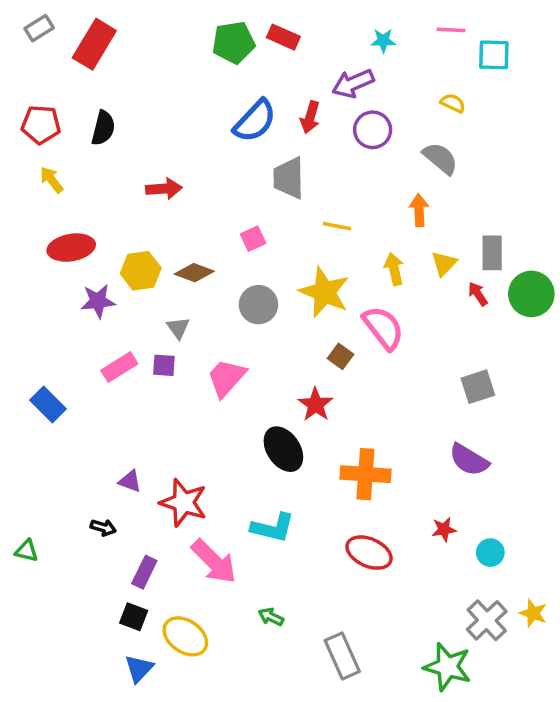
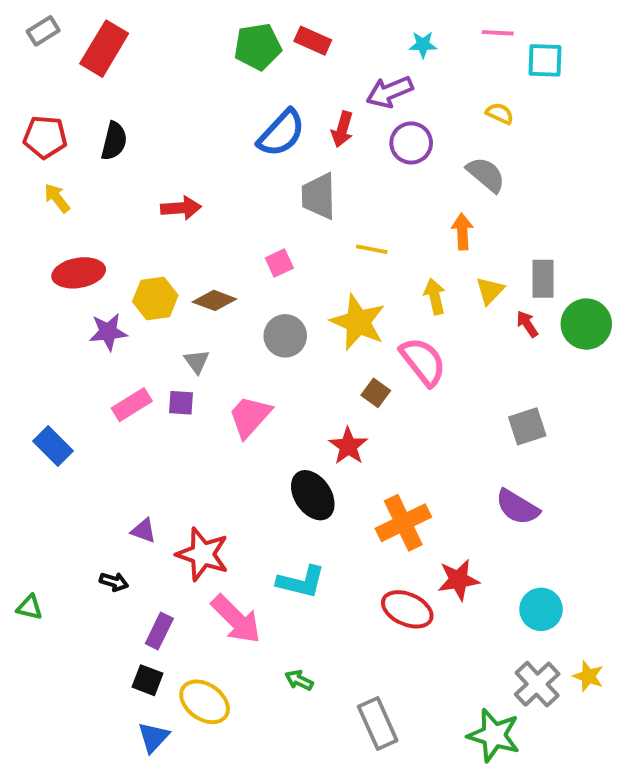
orange cross: (365, 474) -> (403, 523), turned -30
red star: (444, 529) -> (458, 580), moved, size x1.5
cyan circle: (490, 553) -> (541, 609), size x1.4

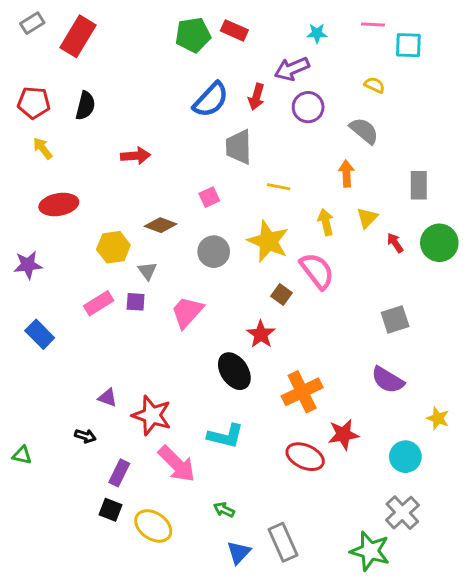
gray rectangle: (543, 279) -> (419, 185), moved
yellow hexagon: (155, 298) -> (113, 247), moved
purple star: (108, 332) -> (28, 265), moved
yellow star: (588, 676) -> (438, 418), moved
blue triangle: (153, 737) -> (239, 553), moved

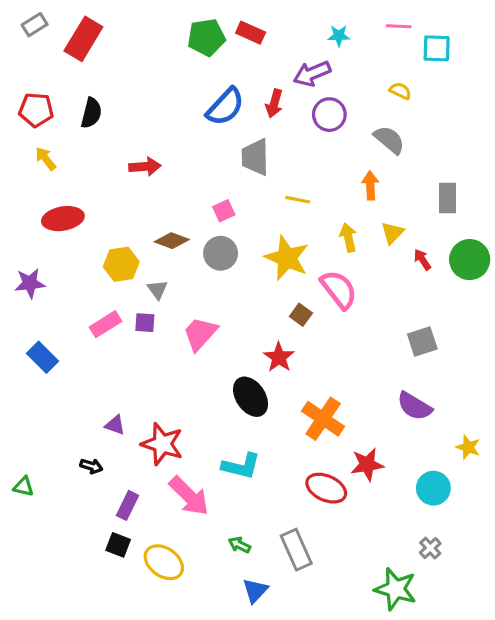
gray circle: (214, 252) -> (221, 253), moved
orange cross: (302, 392) -> (323, 419), turned -30
gray cross: (402, 513) -> (430, 548), size x0.6
gray rectangle: (283, 542) -> (296, 550), moved

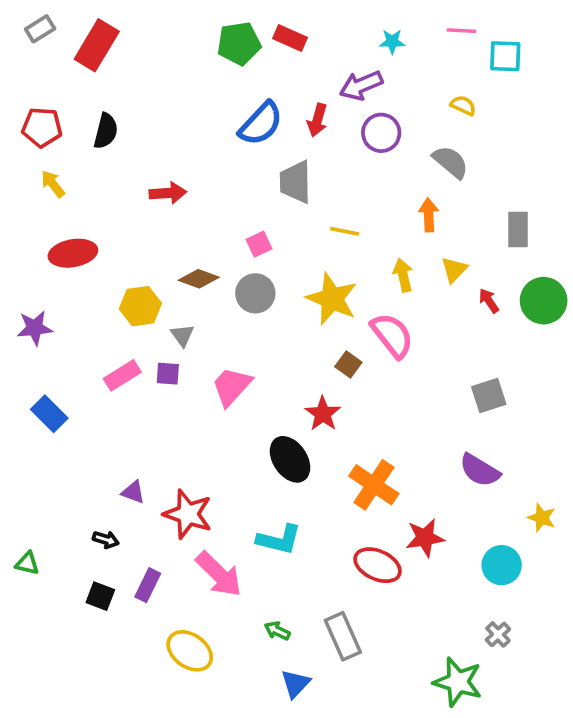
black square: (118, 545) -> (100, 596), moved

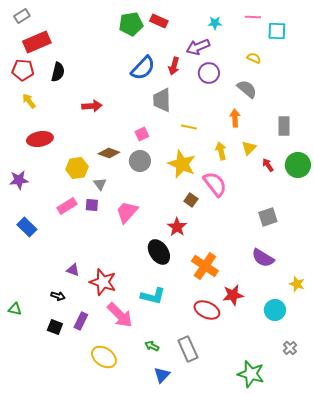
red rectangle: (97, 45) -> (37, 42), moved, turned 36
gray cross: (498, 634) -> (290, 348), moved

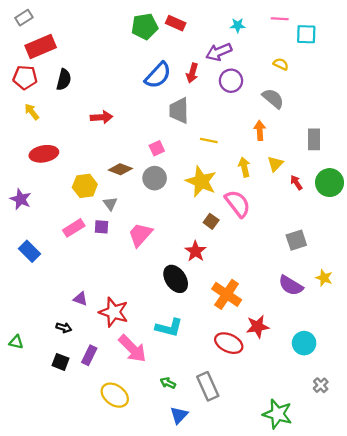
purple star: (19, 180) -> (21, 199), turned 30
yellow star: (297, 284) -> (324, 278), moved

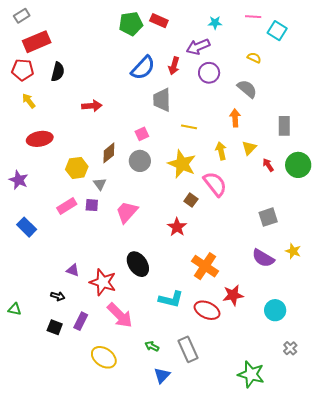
cyan square: (306, 34) -> (277, 31), turned 30
brown diamond: (120, 169) -> (109, 153), turned -60
black ellipse: (176, 279) -> (138, 264), moved
cyan L-shape: (169, 328) -> (171, 299), moved

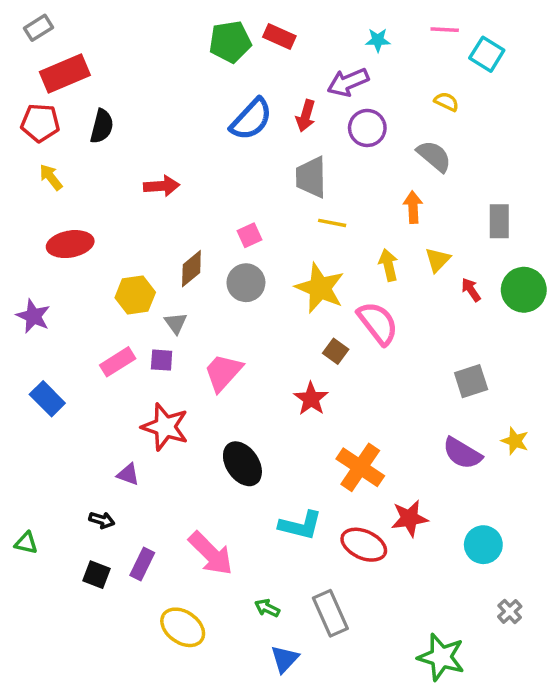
gray trapezoid: (162, 100) -> (311, 177), moved
red star: (103, 282) -> (165, 427), moved

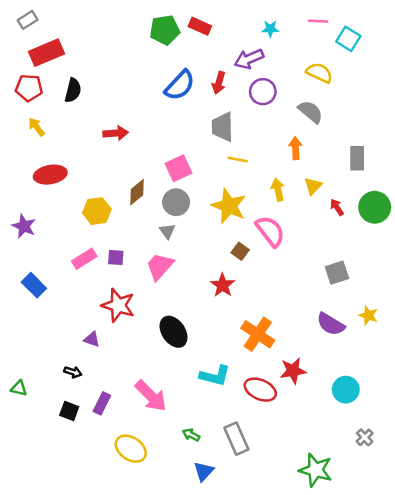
yellow semicircle: (446, 102) -> (319, 73), size x1.5
pink square: (249, 235) -> (179, 168), size x1.5
gray triangle: (176, 323) -> (167, 231), moved

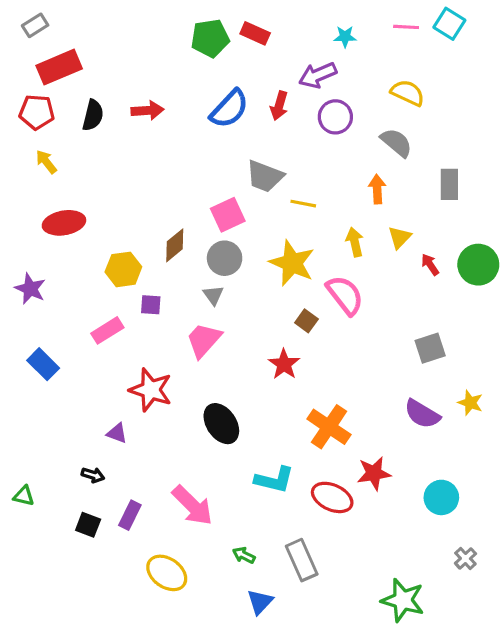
cyan square: (348, 39) -> (449, 24), moved
gray trapezoid: (223, 127) -> (265, 176), moved, turned -68
red arrow: (116, 133) -> (147, 110), moved
gray rectangle: (357, 158) -> (449, 184), moved
purple square: (116, 258) -> (151, 305), moved

